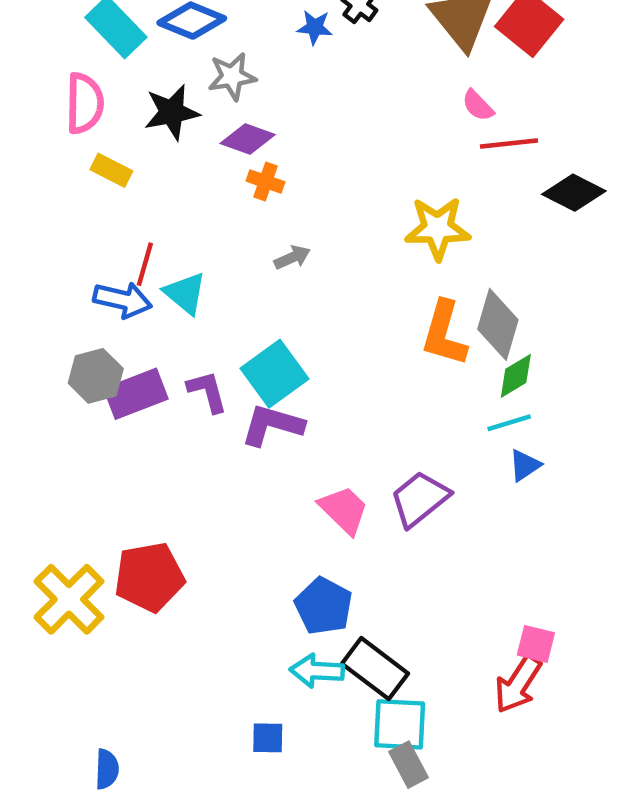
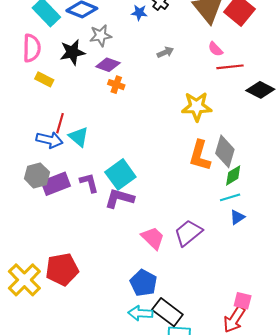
gray arrow: (292, 257) -> (165, 52), moved

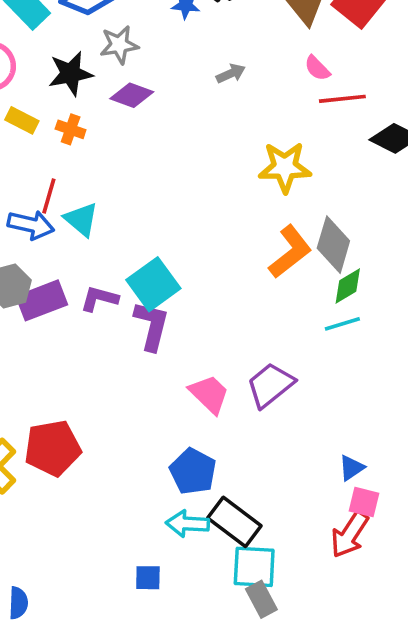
orange cross: (116, 85) -> (71, 129), moved
orange L-shape: (200, 156) -> (290, 252), turned -144
purple L-shape: (89, 183) -> (99, 299), turned -60
purple L-shape: (119, 198) -> (152, 326), turned 88
blue triangle: (237, 217) -> (351, 468), moved

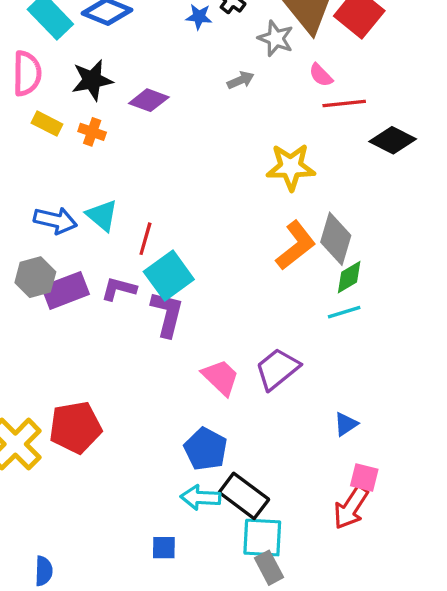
gray star: (119, 45) -> (276, 38), moved, turned 30
red line: (49, 196) -> (145, 239), moved
blue triangle: (351, 468) -> (346, 424), moved

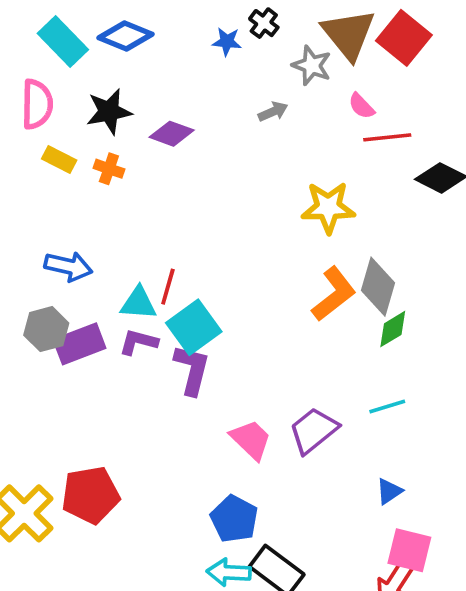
cyan triangle: (102, 215) -> (138, 303), moved, turned -36
cyan line: (344, 312) -> (387, 406), moved
pink square: (364, 477) -> (409, 550), size x1.4

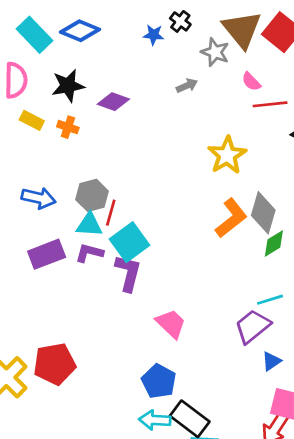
yellow star: (328, 207) -> (227, 155), turned -30
gray hexagon: (46, 329) -> (92, 195), moved
purple trapezoid: (314, 430) -> (253, 326), moved

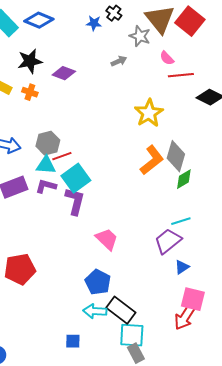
red line: (111, 213) -> (62, 156), turned 54

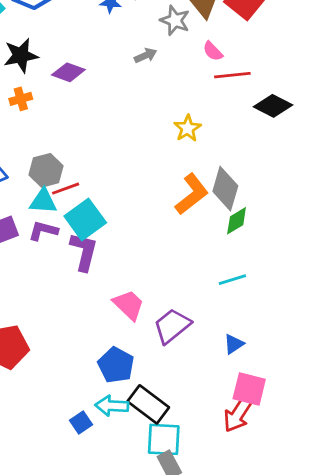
orange cross: (30, 92) -> (21, 99), turned -35
yellow star: (149, 113) -> (188, 128), size x0.7
purple trapezoid: (168, 241) -> (172, 326), moved
blue square: (73, 341) -> (81, 423), moved, turned -35

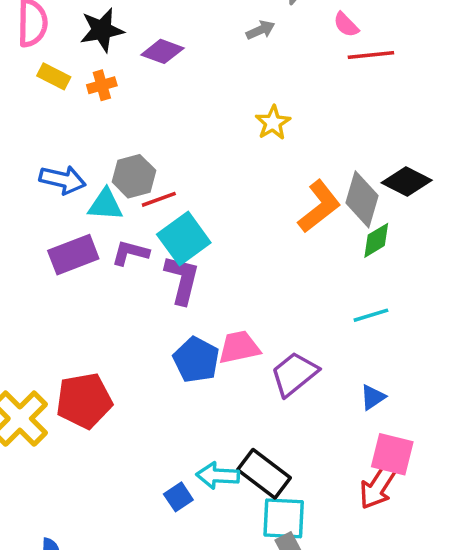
black diamond: (273, 106) -> (407, 182), moved
yellow star: (188, 128) -> (273, 123), moved
cyan triangle: (43, 201) -> (105, 205), moved
pink trapezoid: (129, 305) -> (239, 347), turned -56
blue pentagon: (116, 365) -> (196, 360), moved

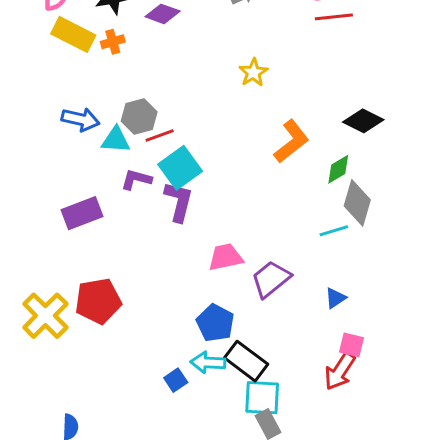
yellow rectangle: (54, 76) -> (73, 34), size x1.6
gray diamond: (362, 199) -> (357, 203), moved
purple rectangle: (73, 255) -> (82, 213), moved
blue pentagon: (196, 360) -> (215, 323), moved
pink square: (392, 454) -> (351, 345), size x0.7

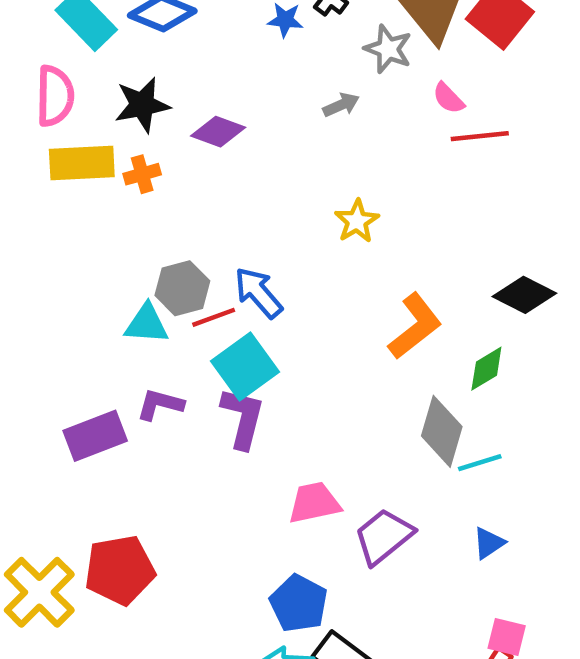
yellow rectangle: (73, 34) -> (82, 163), turned -30
blue arrow: (81, 119) -> (258, 293), moved, turned -144
purple L-shape: (136, 179) -> (160, 404), moved
gray diamond: (357, 203) -> (442, 431), moved
blue triangle: (335, 298) -> (489, 543), moved

